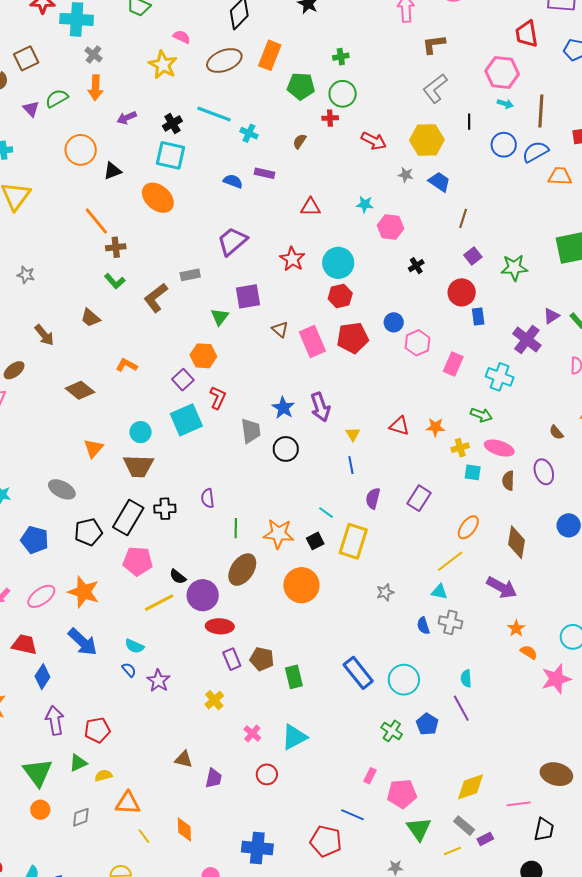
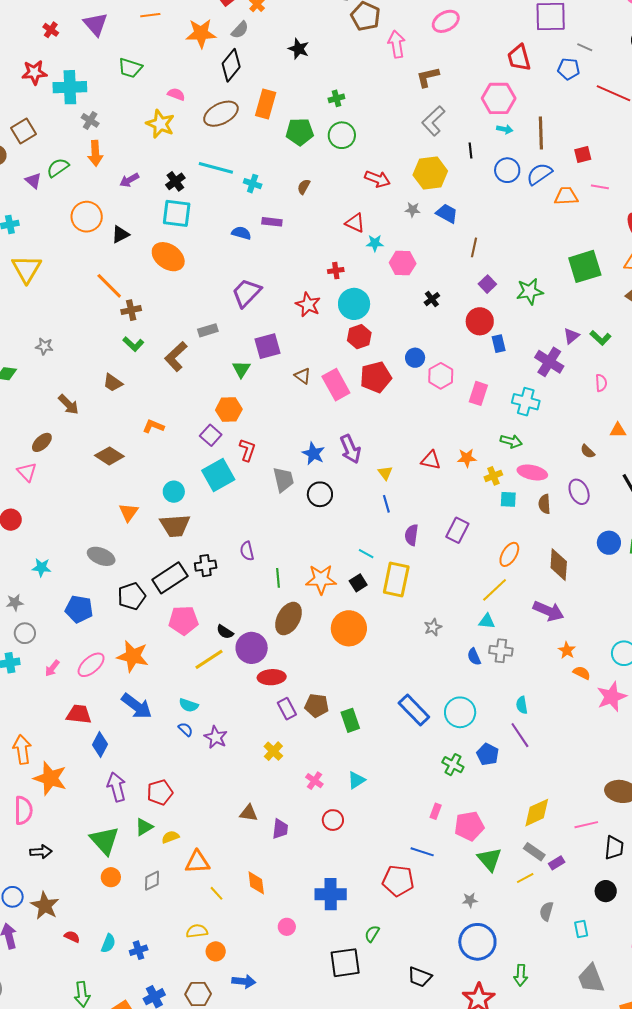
red cross: (330, 118) -> (336, 271), moved
red triangle: (311, 207) -> (355, 223), moved, turned 30
black rectangle: (128, 518) -> (170, 578), turned 32
cyan triangle: (294, 737) -> (356, 780), size x0.7

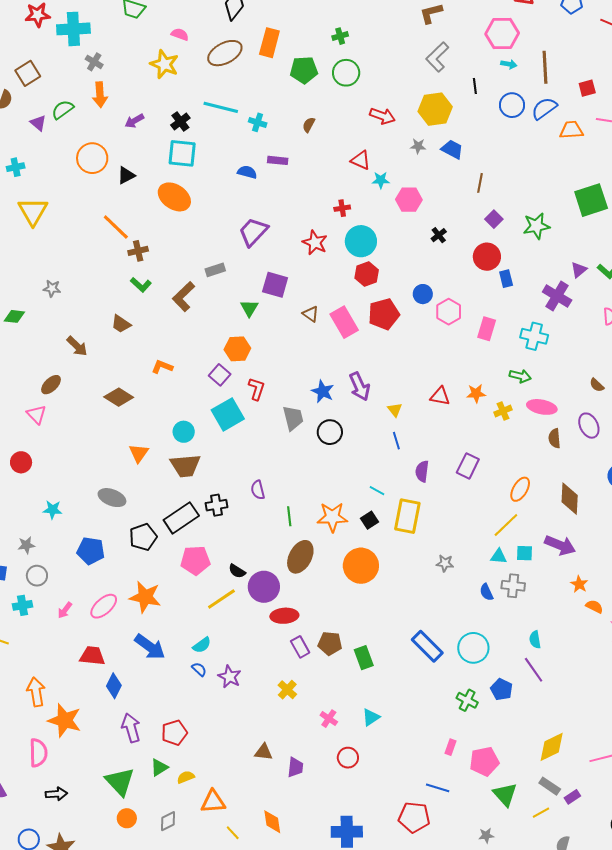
purple square: (268, 346) -> (275, 285), turned 32
cyan square: (508, 499) -> (524, 553), moved
gray star: (433, 627) -> (445, 563), turned 30
cyan semicircle: (189, 705) -> (202, 645), turned -54

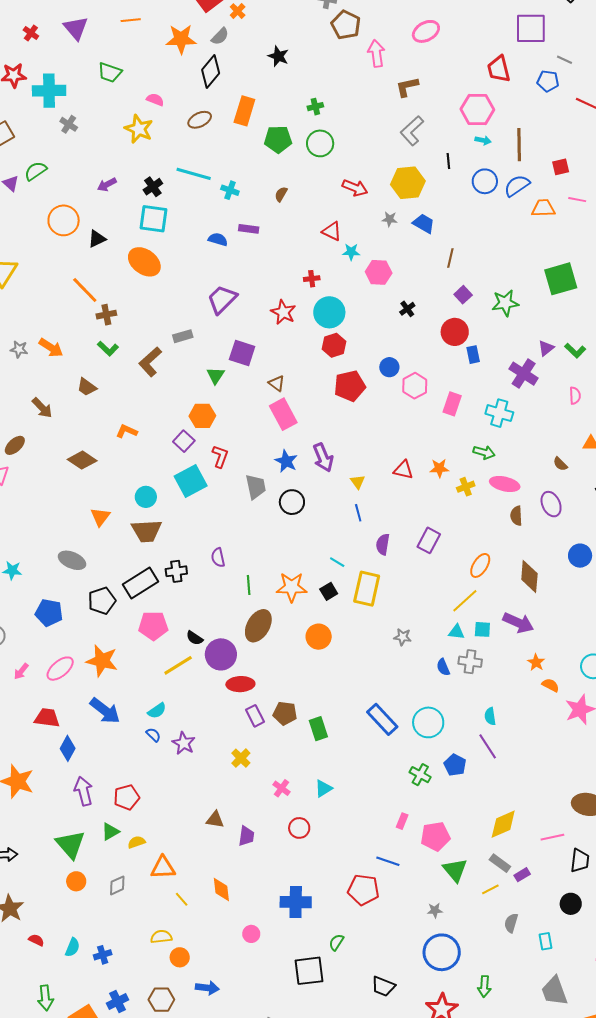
brown ellipse: (225, 53) -> (200, 120), size x0.7
orange arrow: (100, 95) -> (51, 348), moved, turned -55
pink rectangle: (344, 322) -> (283, 414), moved
orange circle: (361, 566) -> (319, 637), size x0.7

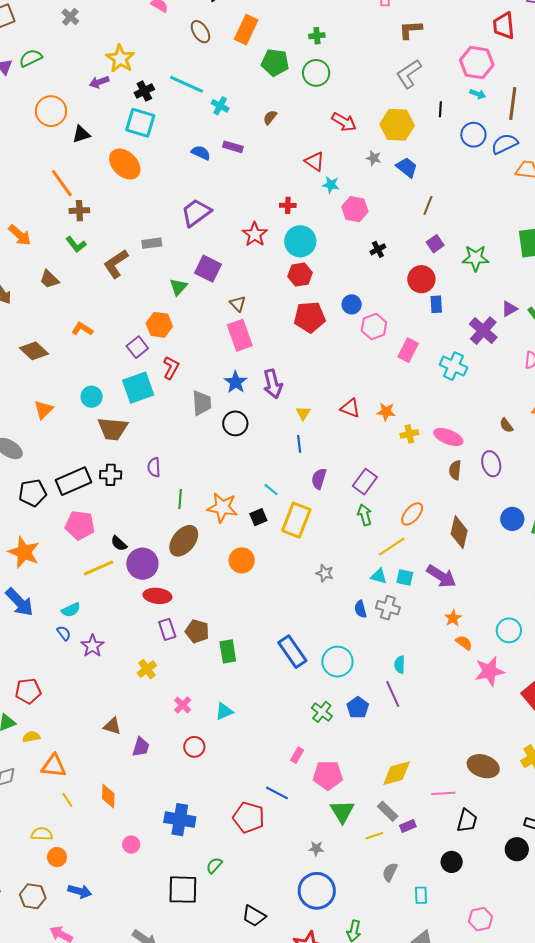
brown ellipse: (200, 120) -> (200, 32), turned 75
yellow star: (139, 129) -> (120, 59), moved
green arrow: (484, 452) -> (365, 515), moved, turned -130
brown trapezoid: (146, 531) -> (113, 429), moved

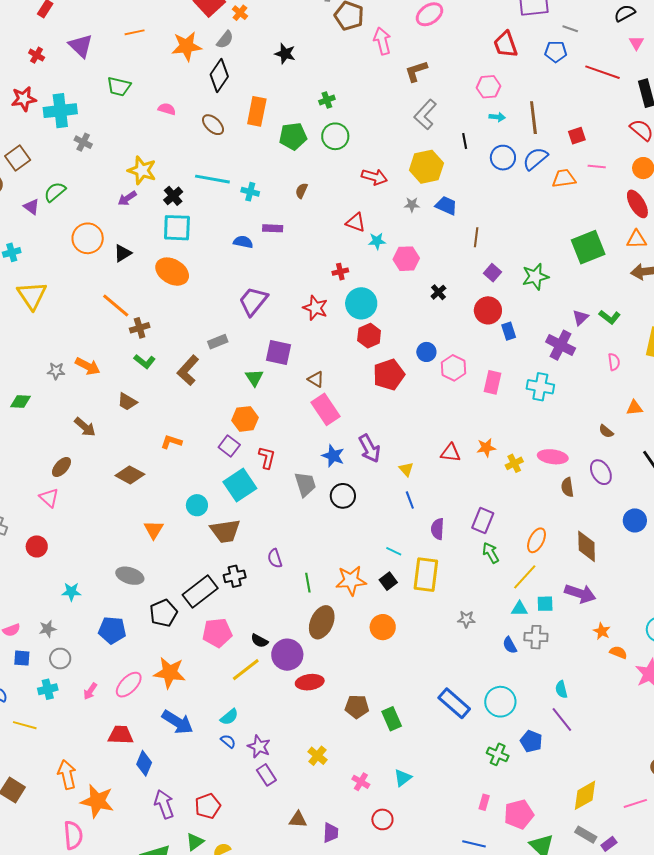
pink hexagon: (477, 63) -> (488, 87), size x0.7
purple rectangle: (167, 629) -> (266, 775), moved

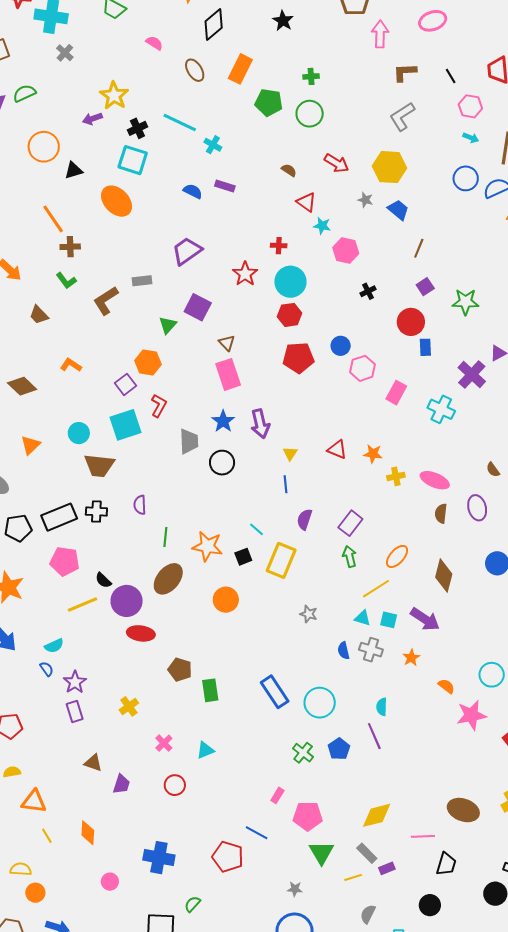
black line: (465, 141) -> (451, 76), moved, turned -35
brown semicircle: (301, 191) -> (289, 170), moved, turned 84
orange star: (602, 631) -> (411, 658), moved

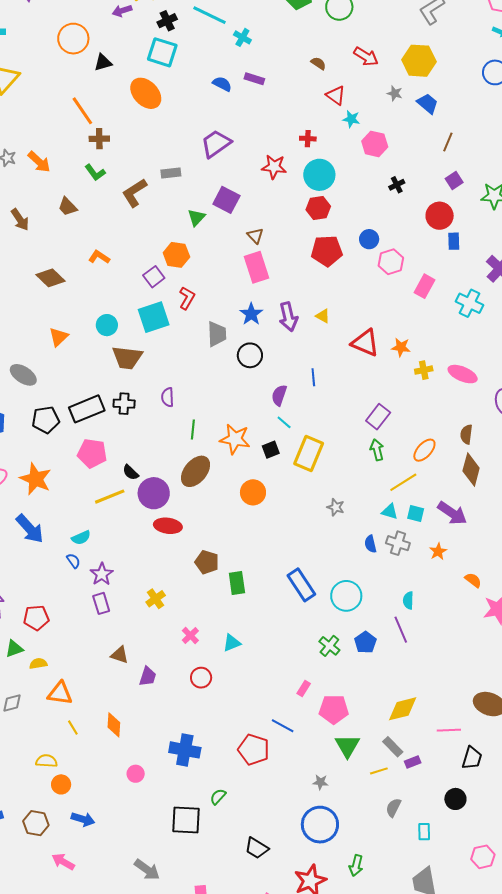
red star: (245, 274) -> (274, 167), turned -30
red triangle: (337, 449) -> (365, 343), size x1.4
yellow triangle: (290, 454) -> (323, 316), moved, turned -35
brown semicircle: (441, 513) -> (466, 434), moved
purple semicircle: (305, 519) -> (279, 395), moved

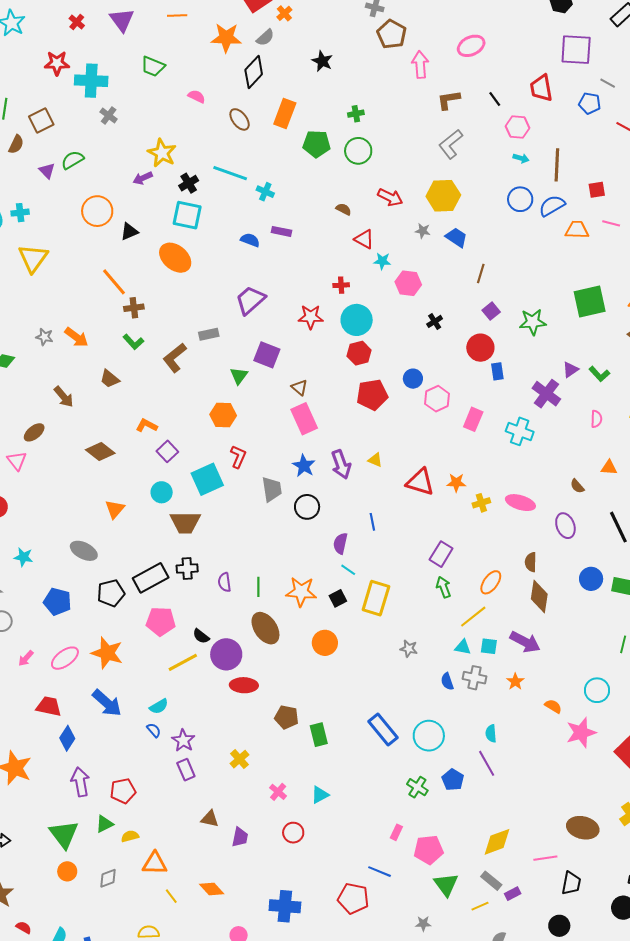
purple square: (154, 277) -> (167, 451), moved
purple semicircle: (168, 397) -> (225, 582), moved
brown ellipse: (196, 471) -> (265, 628), turned -68
orange diamond: (114, 725) -> (212, 889), turned -40

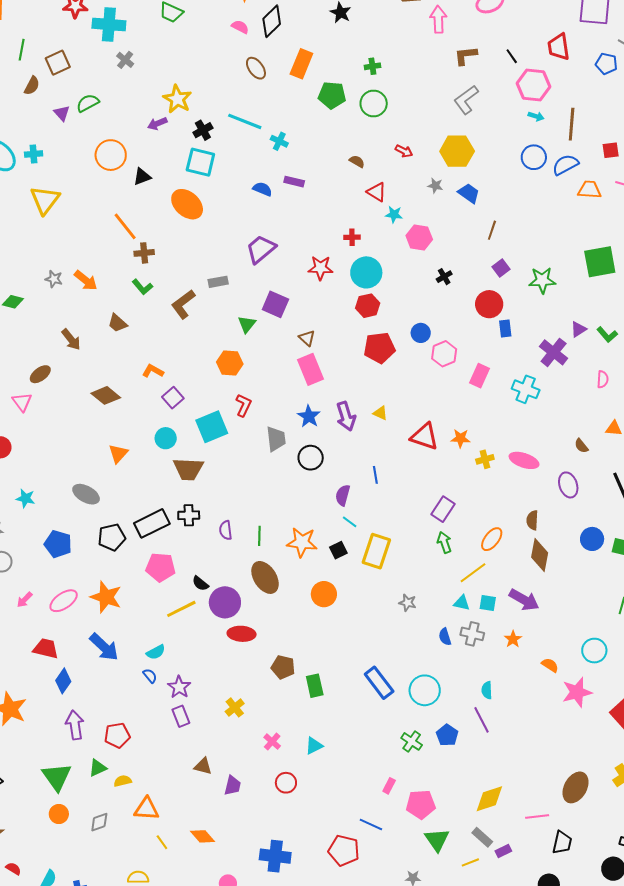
pink semicircle: (197, 96) -> (240, 27), moved
pink hexagon: (517, 127) -> (533, 85), size x1.4
red arrow: (390, 197) -> (404, 151), size x0.7
brown ellipse: (583, 828) -> (576, 787), turned -76

